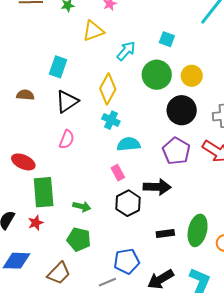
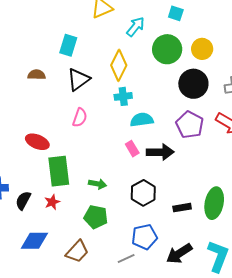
cyan cross: (111, 120) -> (123, 96), turned -30
black arrow: (157, 187) -> (160, 152), moved
black hexagon: (128, 203) -> (143, 193), moved

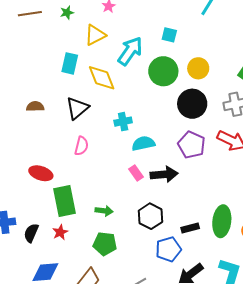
cyan arrow: (136, 27) -> (130, 51), size x1.4
cyan rectangle: (68, 45) -> (70, 63), moved
yellow diamond: (119, 65) -> (102, 78), moved, turned -44
blue pentagon: (145, 237) -> (168, 249), moved

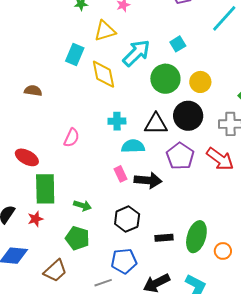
cyan square: (169, 35) -> (178, 44), turned 35
black triangle: (77, 108) -> (156, 124), moved, turned 30
blue pentagon: (168, 249) -> (124, 261), moved

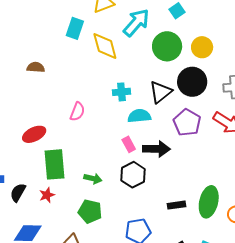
black triangle: (156, 124) -> (161, 92), turned -35
red ellipse: (27, 157) -> (34, 134), turned -50
black hexagon: (127, 219) -> (133, 175), moved

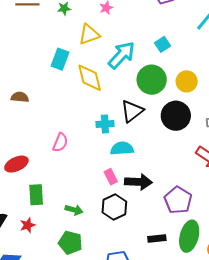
black triangle: (161, 92) -> (132, 111), moved
purple pentagon: (187, 123) -> (178, 200), moved
green rectangle: (54, 164) -> (36, 195), size x0.7

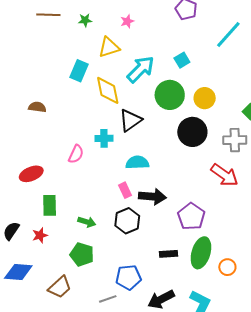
black triangle: (132, 111) -> (130, 120), moved
cyan cross: (105, 124) -> (104, 138), moved

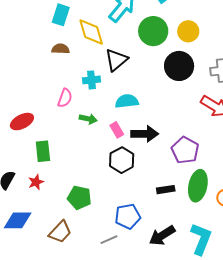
brown semicircle: (37, 107) -> (61, 49), moved
green arrow: (87, 222) -> (88, 119), moved

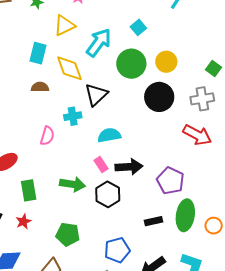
green arrow: (88, 119) -> (72, 184), moved, size x1.4

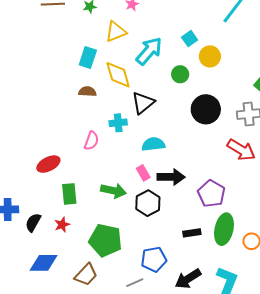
yellow circle: (166, 62) -> (210, 56), moved
green circle: (131, 64) -> (180, 74), size x0.6
green pentagon: (68, 234) -> (105, 240), size x1.4

